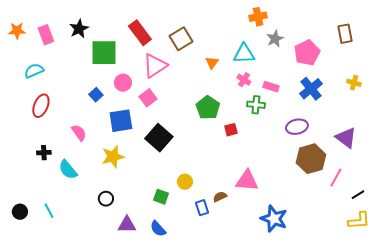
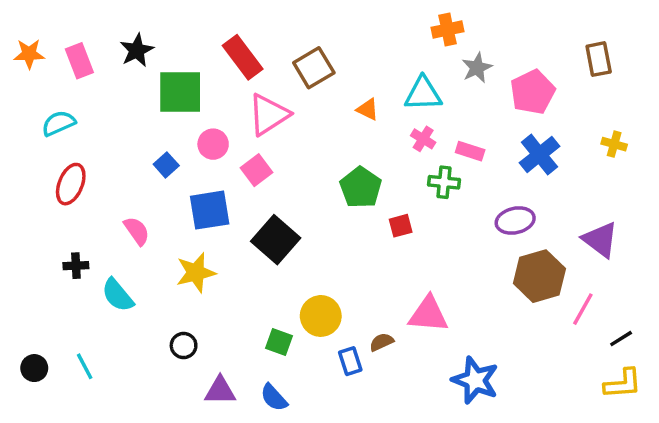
orange triangle: (212, 63) -> (368, 109), turned -40
yellow circle: (185, 182) -> (321, 316), size x1.5

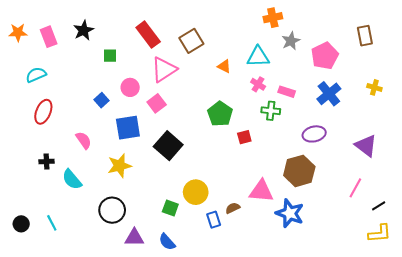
green square: (180, 92) -> (110, 56), size x0.5
brown hexagon: (539, 276) -> (299, 171), moved
black circle: (184, 345) -> (112, 210), size x1.6
blue star: (475, 380) -> (290, 213), moved

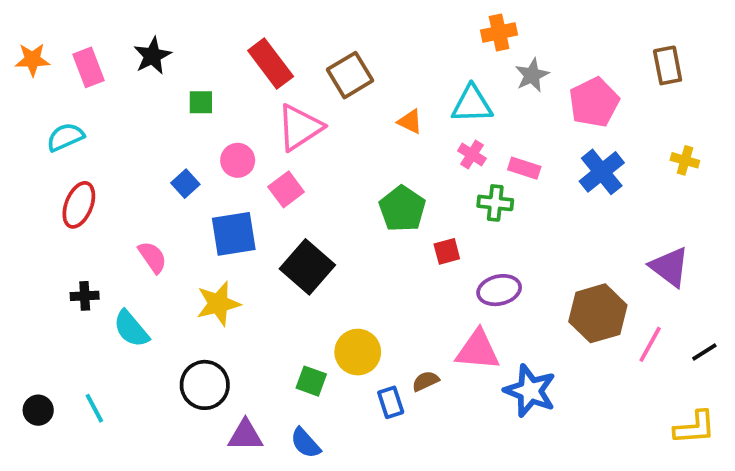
purple ellipse: (314, 134) -> (499, 290), moved
brown hexagon: (299, 171) -> (598, 313), moved
black line: (379, 206) -> (704, 352), moved

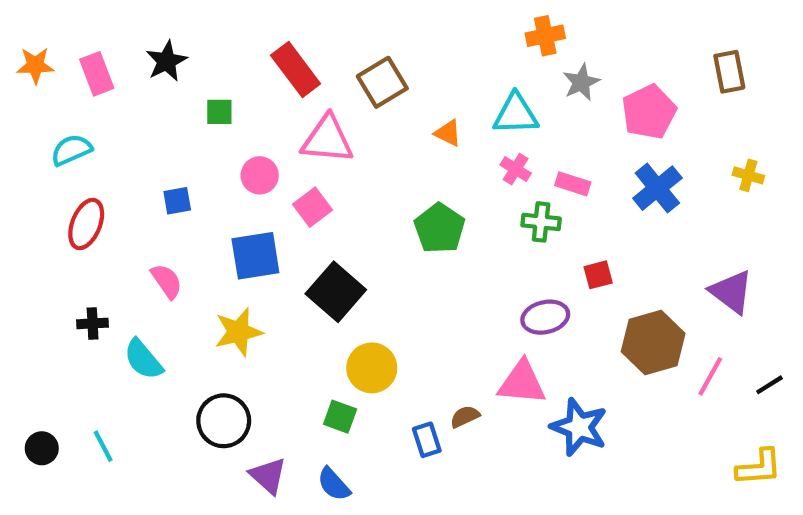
pink triangle: (300, 127) -> (327, 139), turned 38
blue square: (185, 184) -> (177, 201), moved, turned 32
red square: (447, 251) -> (598, 275), moved
yellow circle: (358, 352) -> (372, 368), moved
purple triangle: (245, 435) -> (268, 476), turned 42

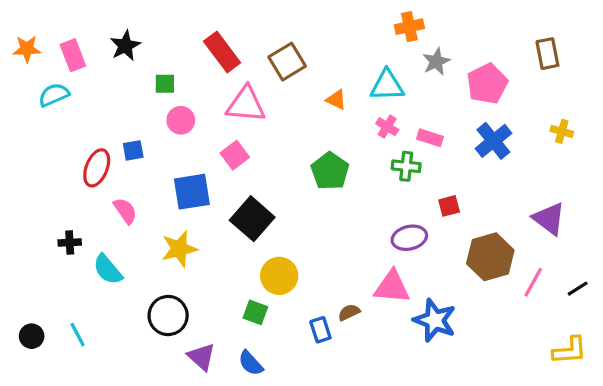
cyan semicircle: (71, 150) -> (54, 95), moved
pink circle: (260, 175) -> (181, 120), moved
red ellipse: (86, 224) -> (97, 168), moved

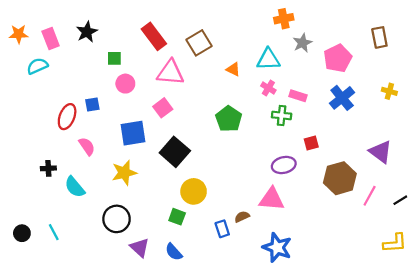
blue star: (435, 320) -> (277, 248), moved

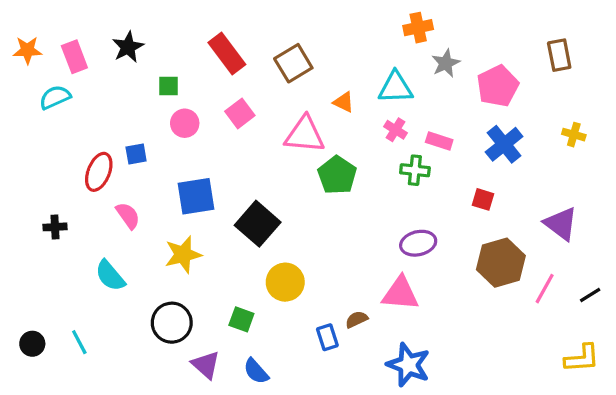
pink triangle: (170, 73) -> (305, 135), moved
pink square: (163, 108) -> (240, 113), moved
red square: (311, 143) -> (483, 199), moved, turned 32
black cross: (48, 168) -> (55, 227), moved
green square: (177, 217) -> (241, 319), moved

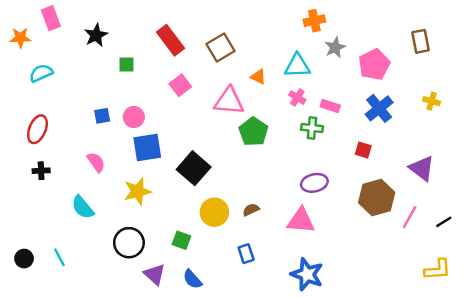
pink rectangle: (74, 57) -> (51, 18), moved
pink circle: (185, 123) -> (134, 117), moved
red ellipse: (99, 172) -> (37, 129), moved
brown semicircle: (357, 319) -> (251, 210), moved

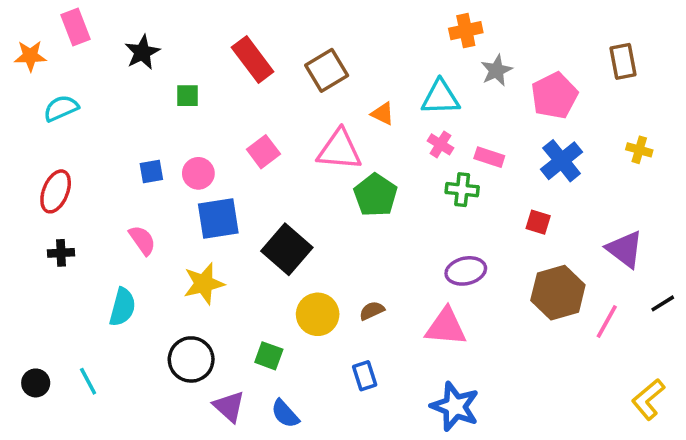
pink square: (180, 85) -> (263, 152), moved
cyan semicircle: (83, 207) -> (122, 307), turned -125
black line: (444, 222) -> (663, 303), moved
yellow L-shape: (438, 269) -> (648, 399), turned 144

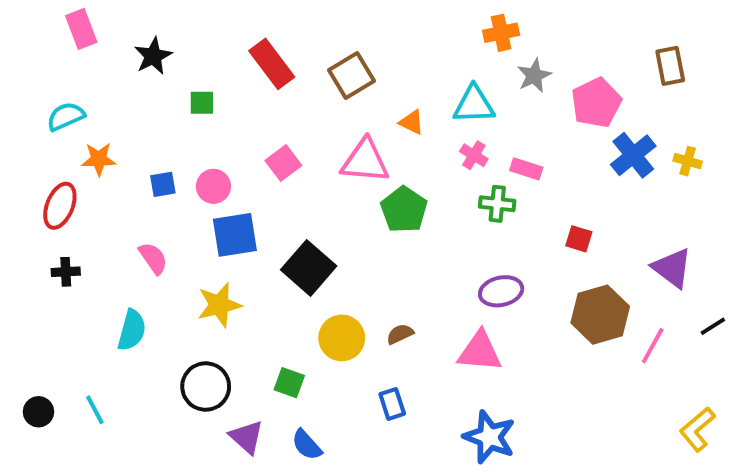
orange star: (30, 56) -> (99, 159), moved
blue cross: (562, 161) -> (633, 155), moved

